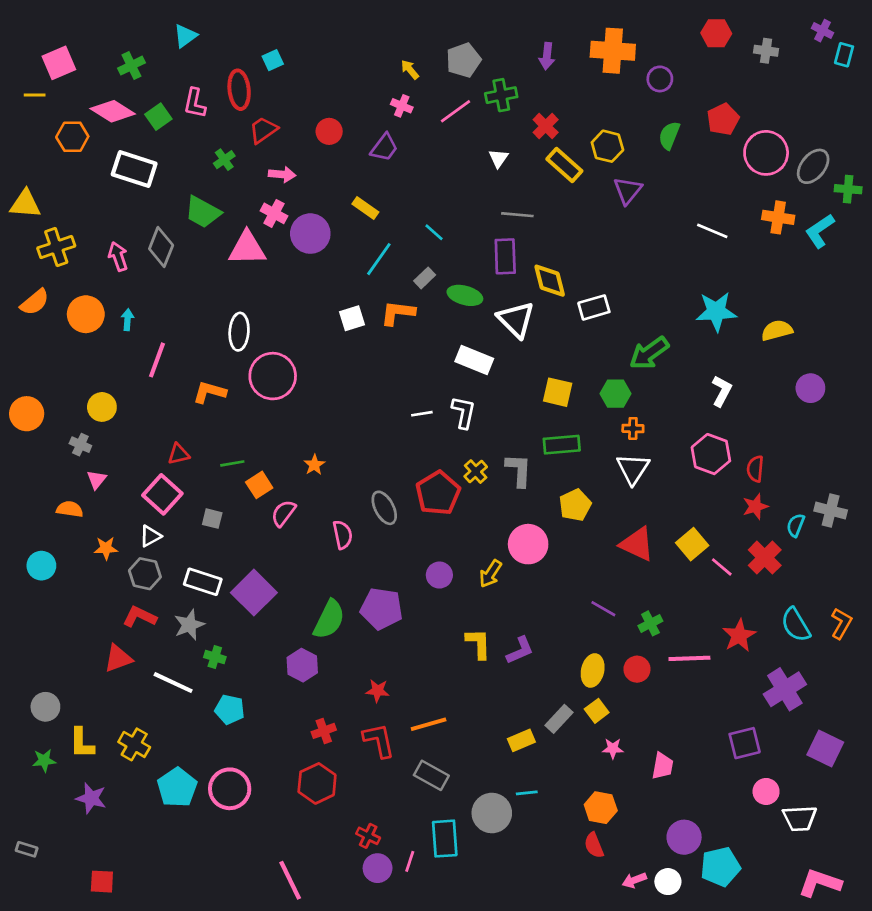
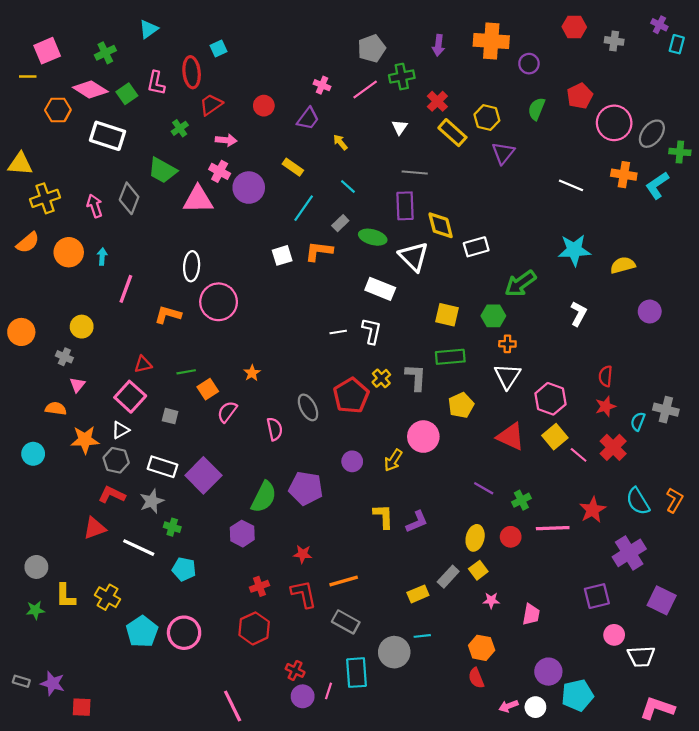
yellow arrow: (410, 70) -> (340, 142), moved
pink hexagon: (711, 454) -> (551, 399), moved
orange star: (106, 548) -> (85, 440), size x1.5
purple star: (91, 798) -> (53, 683), moved

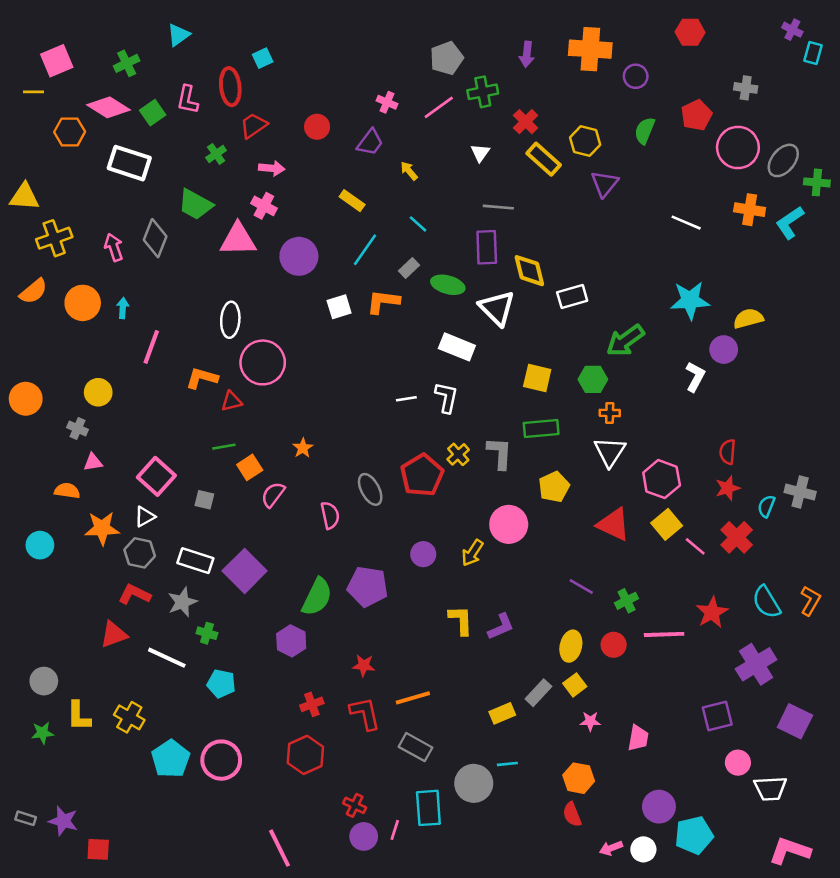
gray cross: (614, 41) -> (746, 88), moved
purple circle: (249, 188) -> (299, 256), moved
purple circle: (650, 312) -> (724, 350), moved
red triangle: (143, 364) -> (232, 401), moved
pink triangle: (77, 385) -> (93, 462), turned 42

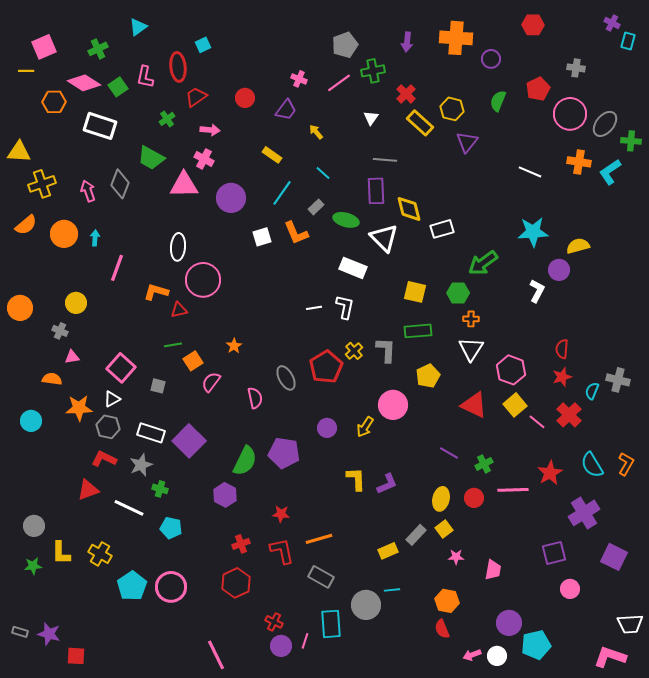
orange L-shape: (383, 302) -> (296, 233), turned -120
white trapezoid: (770, 789) -> (630, 624), moved

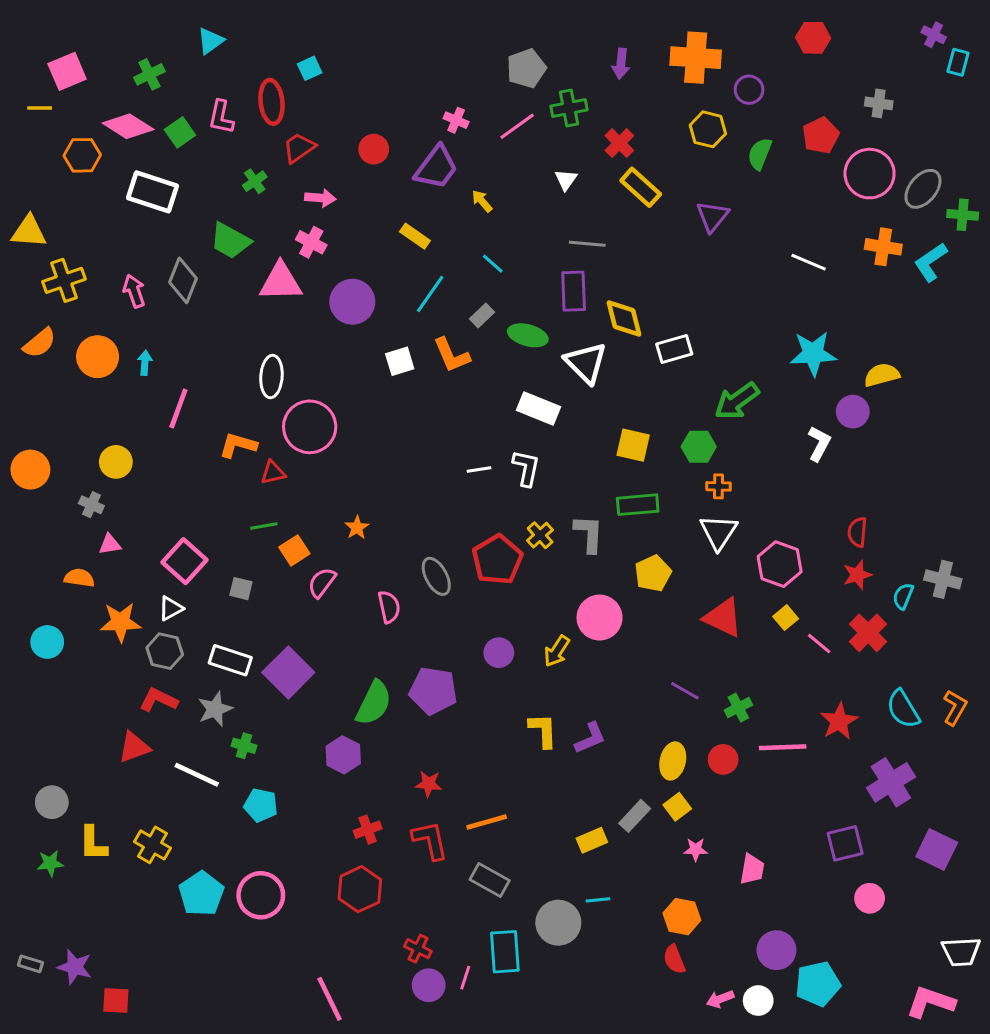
yellow hexagon: (452, 109) -> (708, 129), moved
purple trapezoid: (286, 110) -> (436, 167), size x1.4
yellow square: (515, 405) -> (786, 618), size x0.7

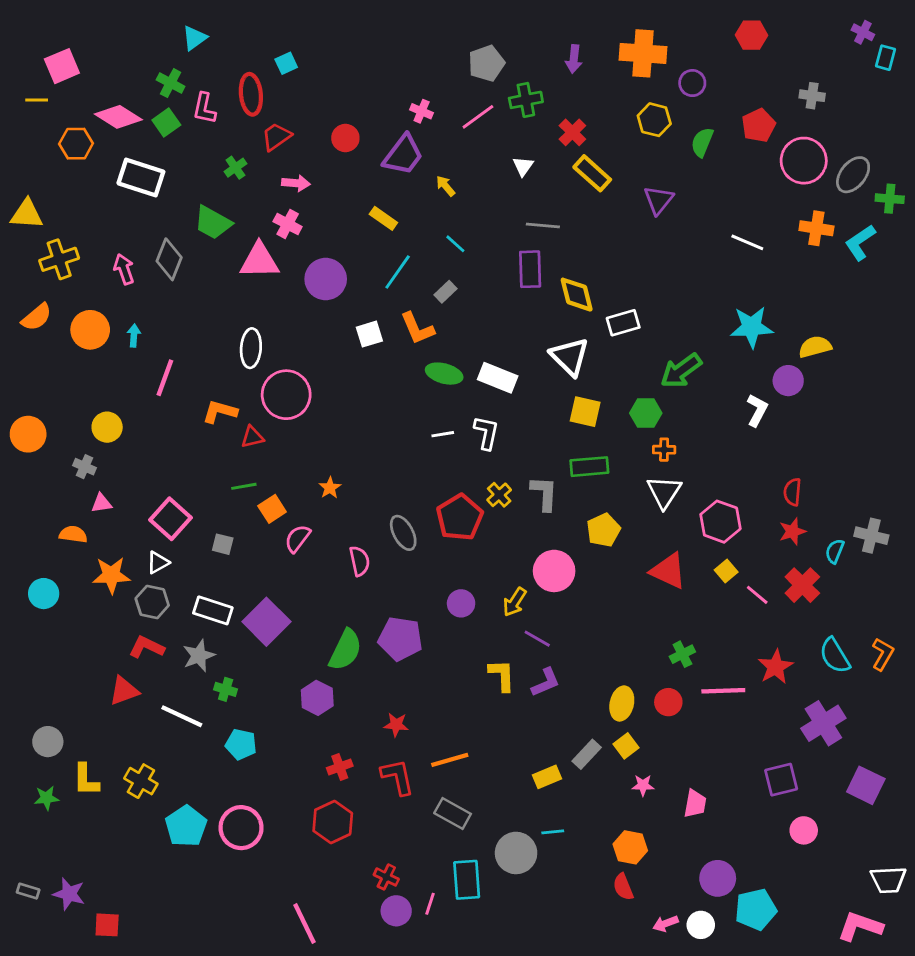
green cross: (149, 74) -> (171, 83), moved, turned -36
green ellipse: (528, 335) -> (444, 374), moved
white triangle: (586, 363) -> (570, 357), moved
purple line: (685, 691) -> (537, 639), moved

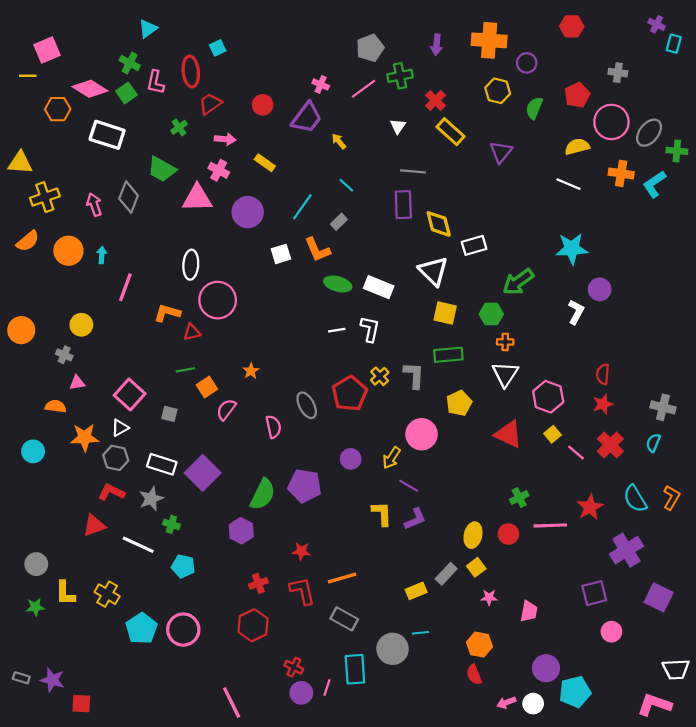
yellow rectangle: (383, 218) -> (265, 163), moved
yellow semicircle: (815, 347) -> (577, 147), moved
cyan semicircle: (835, 551) -> (653, 443), moved

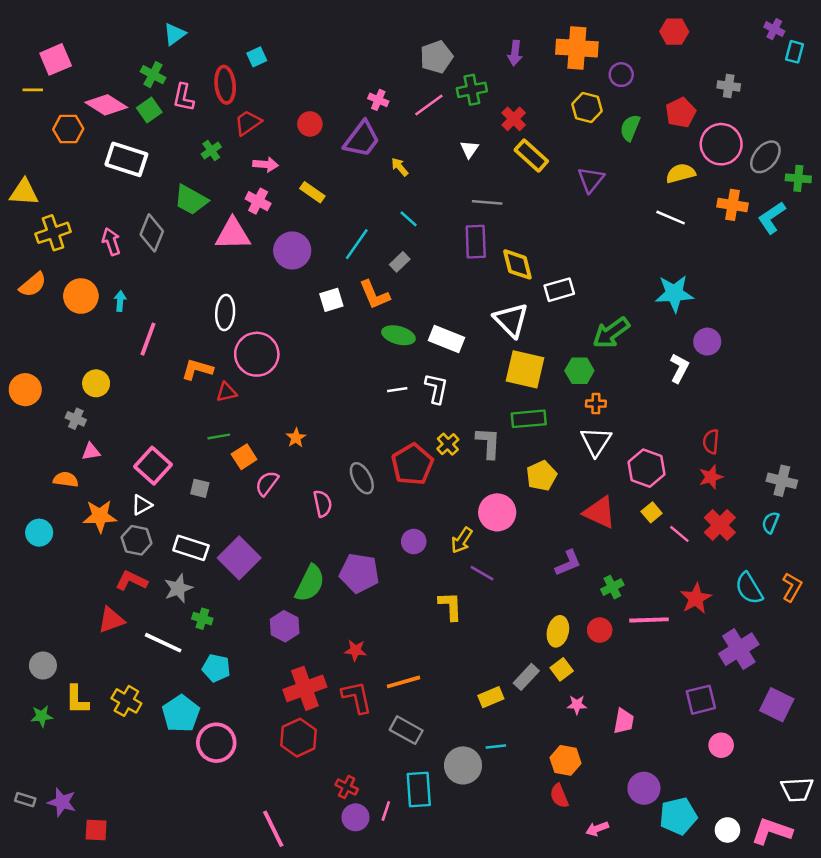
yellow square: (445, 313) -> (525, 369), size x1.4
purple L-shape: (415, 519) -> (568, 563), moved
red cross: (258, 583) -> (305, 688), size x1.8
cyan pentagon: (141, 628) -> (181, 714), moved
white circle: (533, 704) -> (727, 830), moved

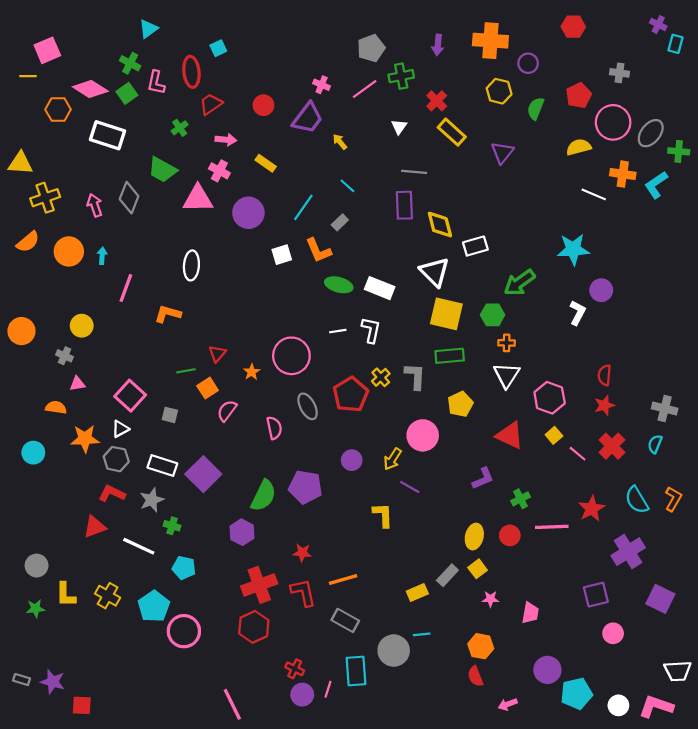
white line: (671, 218) -> (594, 194), moved
pink circle: (257, 354) -> (291, 356), moved
red triangle: (226, 392) -> (217, 354), moved, turned -36

